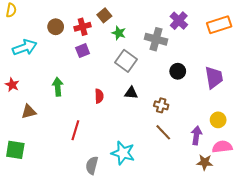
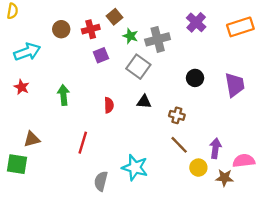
gray cross: (156, 39) -> (158, 39), moved, turned -30
purple square: (83, 51) -> (101, 55), moved
red star: (12, 85) -> (22, 87), moved
brown triangle: (29, 112) -> (32, 139), moved
yellow circle: (218, 120) -> (198, 168), moved

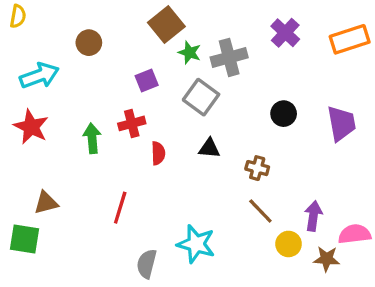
brown square: (115, 17) -> (166, 24), size x1.5
red cross: (91, 29) -> (132, 123), moved
red star: (22, 87) -> (31, 127), size x1.5

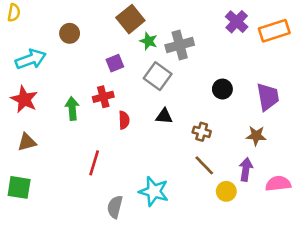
purple cross: (285, 33) -> (237, 22), moved
brown triangle: (46, 203) -> (27, 142), moved
brown star: (326, 259) -> (256, 136), moved

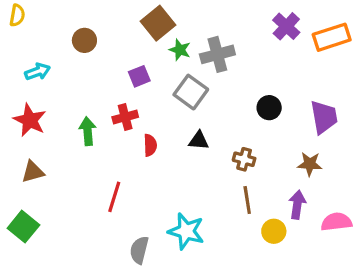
cyan arrow: (31, 59) -> (38, 72), size x0.7
brown line: (204, 165) -> (247, 200), turned 35
green square: (19, 187) -> (23, 227), turned 30

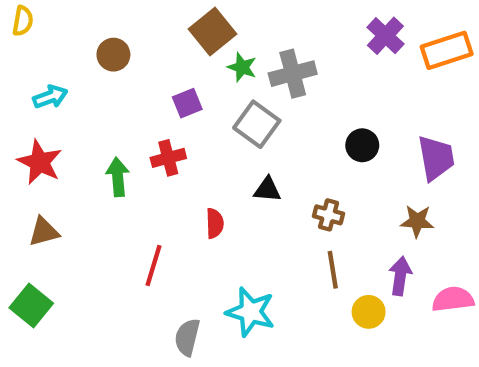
red semicircle: (150, 145) -> (215, 223), moved

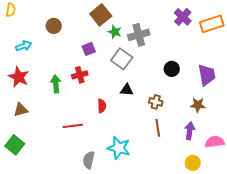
red line: (154, 265) -> (73, 126), turned 66
yellow circle: (369, 312) -> (193, 163), moved

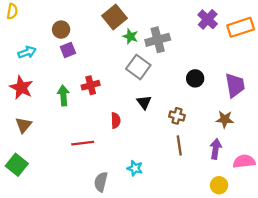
purple square: (89, 49) -> (68, 50), moved
black triangle: (127, 90) -> (144, 102), turned 48
brown triangle: (21, 110) -> (24, 125), turned -35
cyan star: (119, 148) -> (135, 168), size x0.6

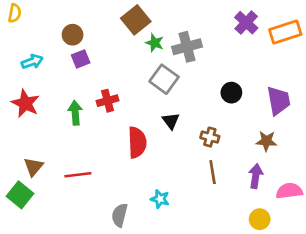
red semicircle: (116, 120) -> (137, 142), size x1.6
brown triangle: (24, 125) -> (33, 167), moved
red line: (83, 143) -> (78, 175), moved

